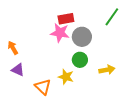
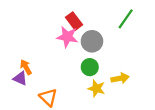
red rectangle: (66, 19) -> (74, 21), turned 63
orange arrow: (13, 48) -> (26, 67), moved
yellow star: (66, 77) -> (96, 88), moved

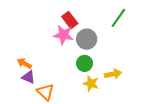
orange arrow: (26, 67) -> (24, 63), turned -32
purple triangle: (20, 78) -> (29, 77), moved

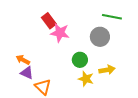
green line: (118, 18) -> (112, 17), turned 66
red rectangle: (70, 20) -> (49, 21), moved
gray circle: (87, 39) -> (100, 37), moved

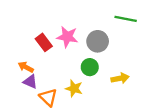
red rectangle: (49, 21) -> (44, 42), moved
gray circle: (100, 37) -> (98, 41), moved
yellow star: (86, 79) -> (74, 88), moved

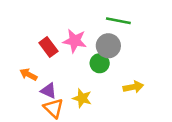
green line: (126, 19) -> (118, 21), moved
green circle: (90, 67) -> (100, 63), moved
purple triangle: (30, 82) -> (48, 91), moved

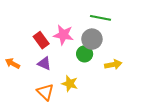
orange arrow: (28, 74) -> (13, 63), moved
yellow arrow: (133, 87) -> (113, 64), moved
purple triangle: (48, 91) -> (44, 63), moved

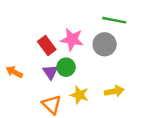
green circle: (85, 54) -> (66, 67), moved
purple triangle: (44, 63) -> (50, 72), turned 32
yellow arrow: (113, 64) -> (114, 91), moved

